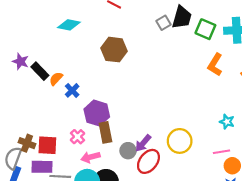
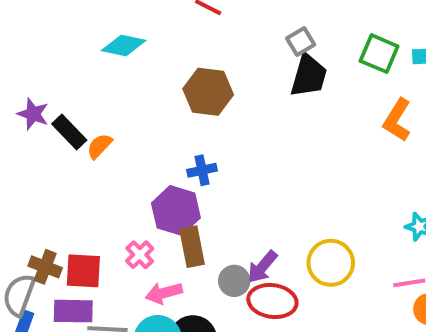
black trapezoid: (182, 17) -> (309, 76), moved
blue cross: (72, 90) -> (202, 170), moved, turned 32
red ellipse: (148, 161) -> (272, 301), turned 60

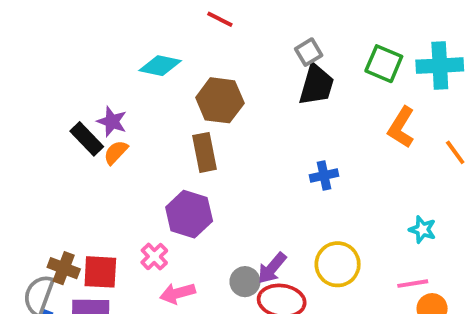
cyan diamond: (124, 46) -> (160, 66), moved
purple star: (33, 114) -> (112, 122), moved
blue cross: (202, 170) -> (324, 176), moved
brown rectangle: (192, 247) -> (204, 152), moved

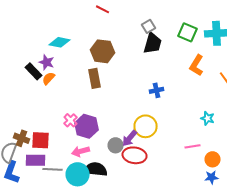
cyan diamond: (160, 66) -> (60, 42), moved
purple hexagon: (189, 214) -> (86, 126), moved
pink cross: (154, 257) -> (70, 120), moved
yellow circle: (338, 264) -> (146, 126), moved
pink line: (413, 284) -> (192, 146), moved

